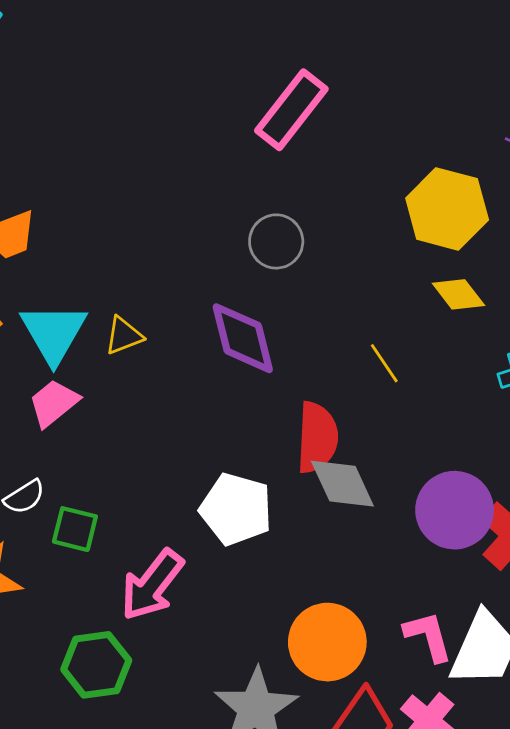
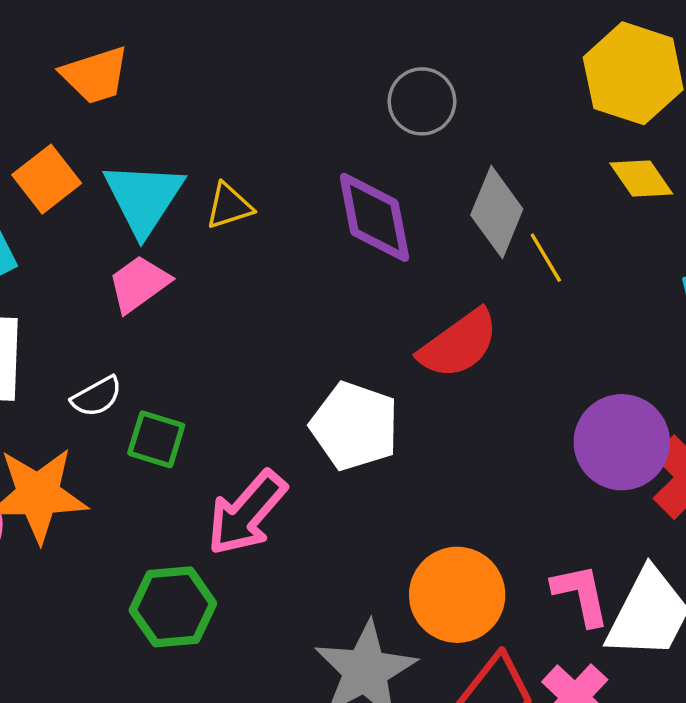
red semicircle: (317, 438) -> (459, 344), turned 48
gray diamond: (342, 484) -> (497, 212), moved, turned 44

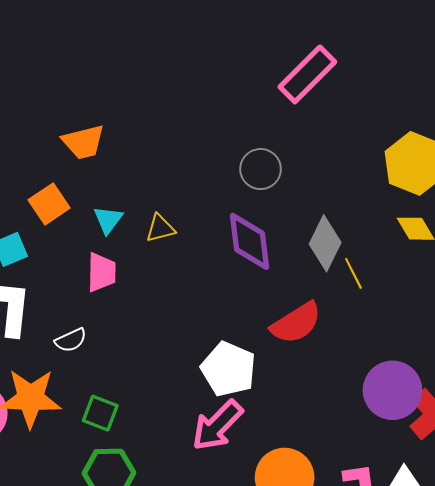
gray circle: (422, 101) -> (261, 169), moved
cyan triangle: (143, 198) -> (108, 220), size x0.6
pink trapezoid: (139, 284) -> (102, 272), turned 123
green square: (156, 439) -> (100, 413), moved
pink arrow: (247, 513) -> (217, 425), moved

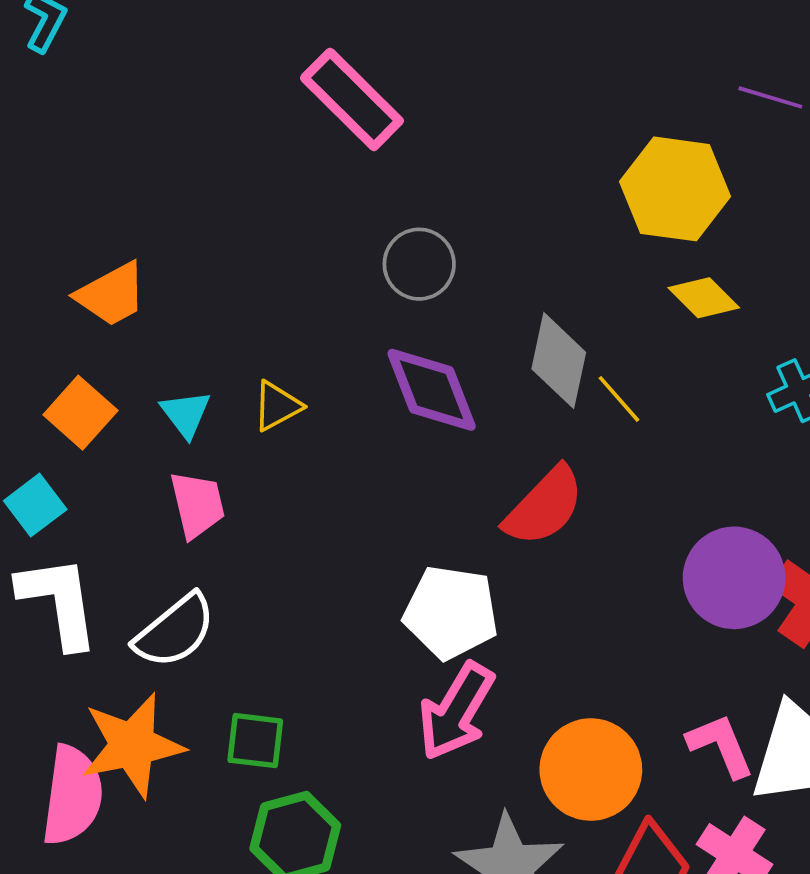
pink rectangle: (307, 74) -> (352, 99), moved, turned -76
white semicircle: (71, 340) -> (175, 631), size x1.6

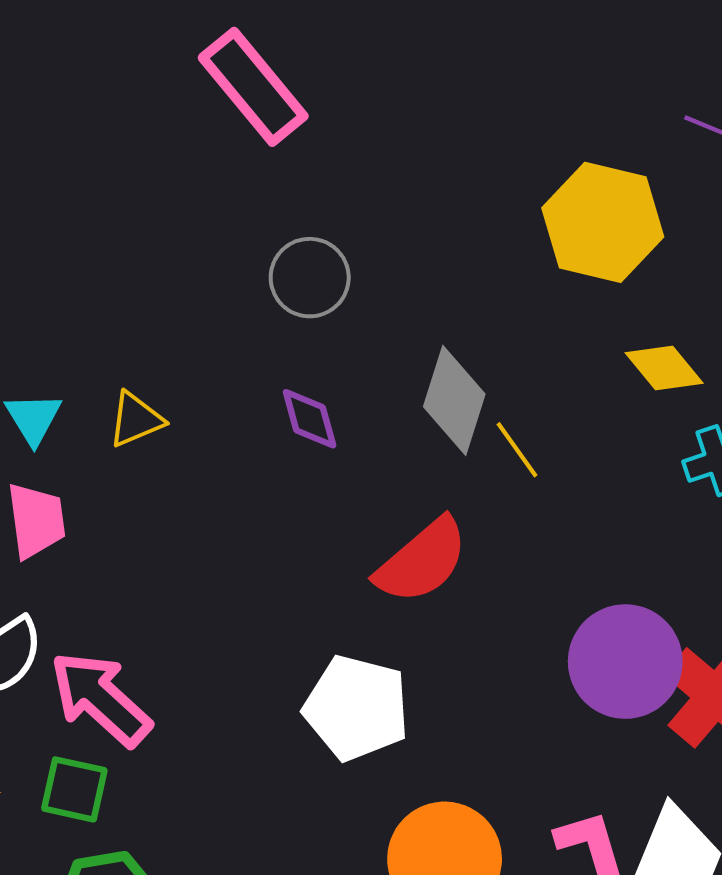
yellow diamond: (704, 298) -> (664, 368), moved
purple diamond: (432, 390) -> (310, 419), size x0.6
white pentagon: (451, 612) -> (356, 708), moved
pink arrow: (456, 711) -> (100, 699), moved, turned 96

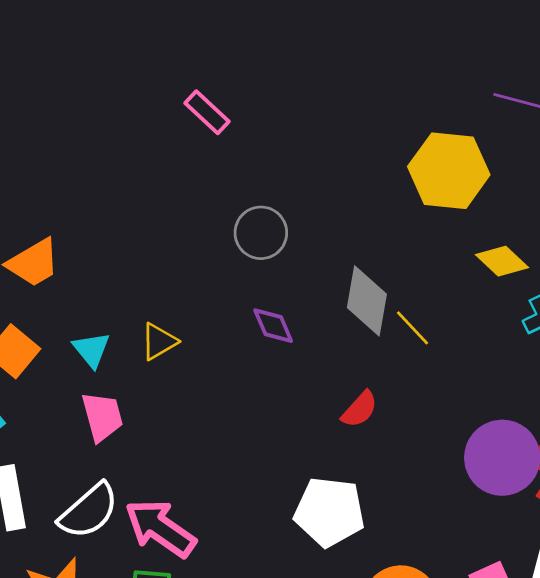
pink rectangle: (253, 87) -> (207, 112), size x0.6
red semicircle: (422, 561) -> (360, 409), size x0.6

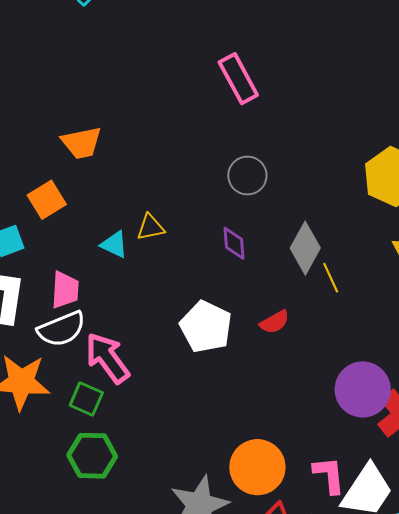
pink rectangle: (207, 112) -> (238, 79), size x1.4
cyan triangle: (91, 350) -> (114, 244), moved, turned -44
pink trapezoid: (102, 417) -> (65, 290), moved
white pentagon: (329, 512) -> (206, 327), moved

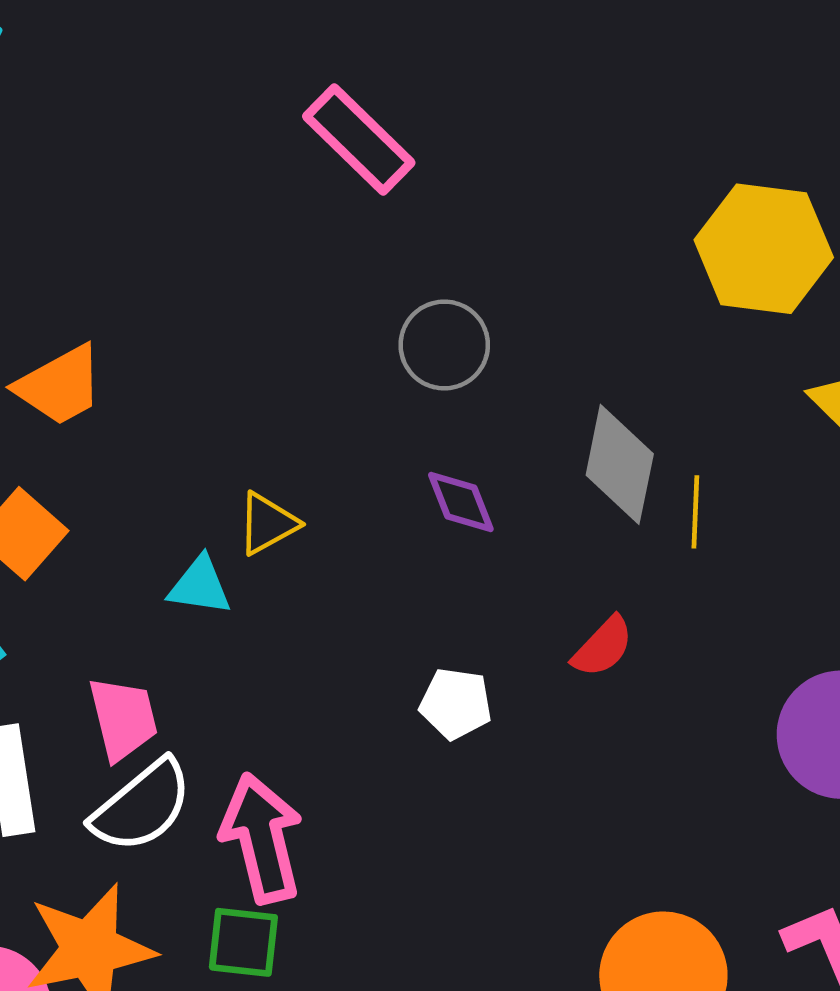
yellow line: (331, 278) -> (695, 512), turned 44
white pentagon: (206, 327) -> (456, 704), size x0.6
pink arrow: (107, 358) -> (262, 838), turned 40

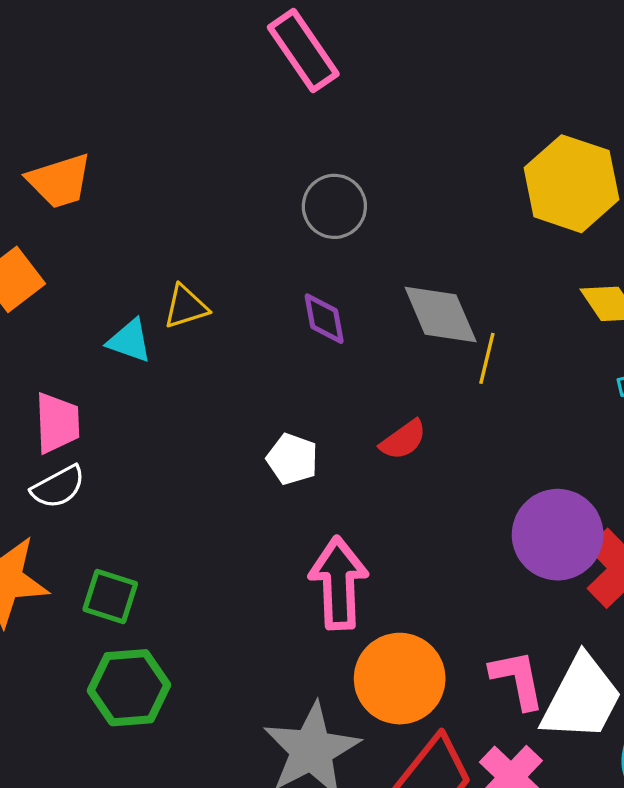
gray diamond: (620, 464) -> (441, 315), turned -46
white semicircle: (142, 806) -> (58, 487), size x0.7
pink arrow: (262, 838) -> (339, 583), moved

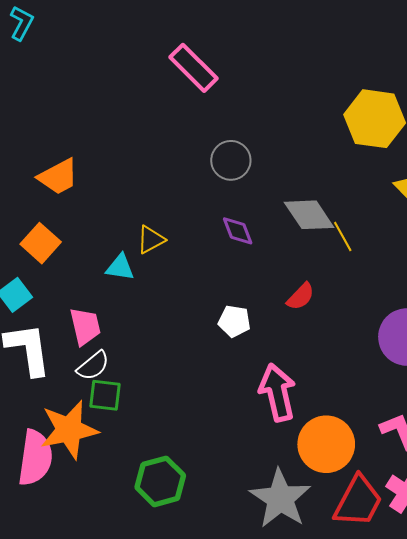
yellow line: (487, 358) -> (343, 236), turned -32
green square: (110, 597) -> (105, 395), moved

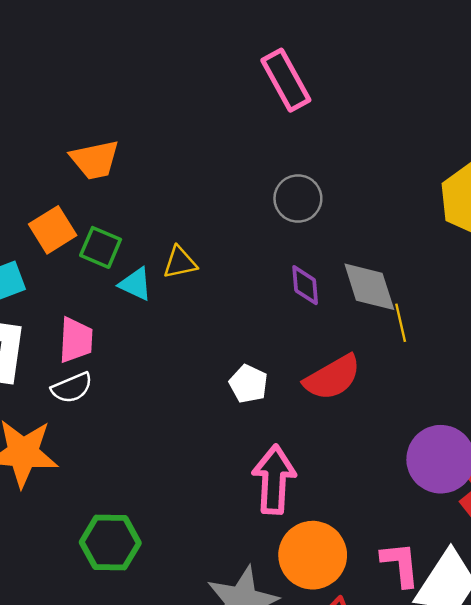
purple diamond: (238, 231) -> (305, 285), moved
red semicircle: (301, 296) -> (332, 377), size x1.6
green square: (105, 395) -> (101, 247), moved

